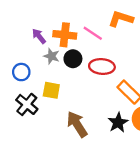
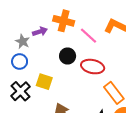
orange cross: (65, 35) -> (64, 21), moved
purple arrow: (39, 36) -> (40, 32), turned 104
gray star: (51, 56) -> (23, 41), moved

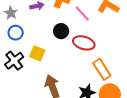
gray star: (23, 41) -> (11, 13), moved

